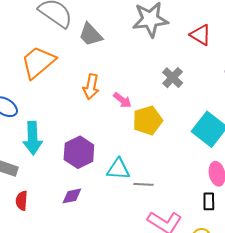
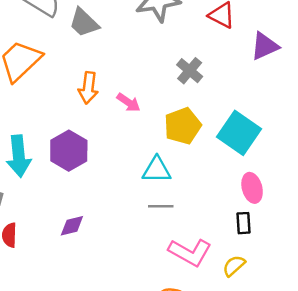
yellow pentagon: (148, 120) -> (183, 126), moved
purple hexagon: (79, 152) -> (69, 151), moved
cyan triangle: (118, 169) -> (157, 170), moved

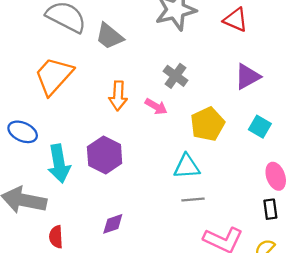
purple triangle: (265, 46) -> (247, 77), moved
gray cross: (190, 71) -> (176, 76), moved
cyan square: (239, 133) -> (260, 127), size x0.6

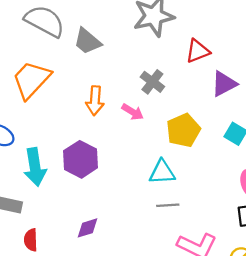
red triangle: (236, 20) -> (198, 51), moved, turned -45

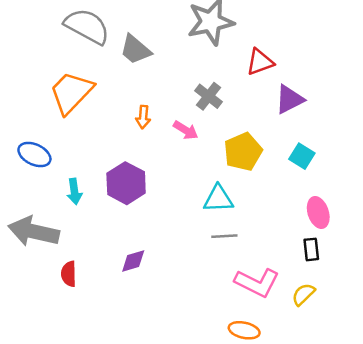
orange arrow: (95, 101) -> (143, 117), size x0.7
cyan arrow: (35, 167) -> (74, 191), size x0.6

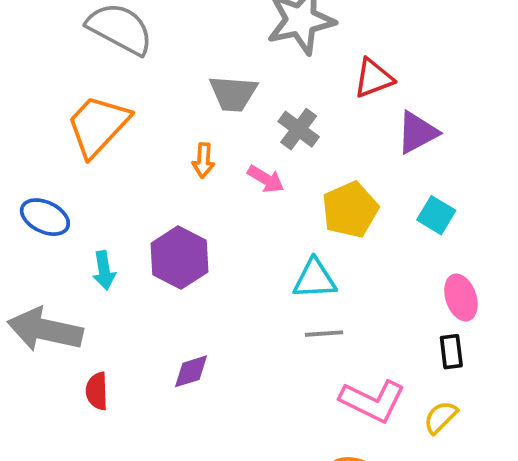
gray trapezoid: (135, 50) -> (233, 93), moved, turned -36

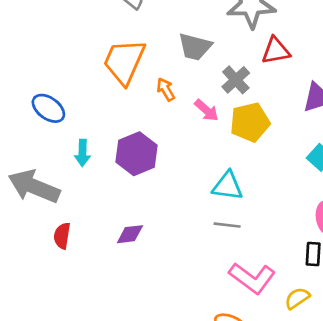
red triangle: (373, 78) -> (276, 51), moved
orange trapezoid: (98, 126) -> (124, 62), moved, turned -30
orange arrow: (203, 160) -> (166, 89), turned 135
yellow pentagon: (350, 210) -> (250, 122), moved

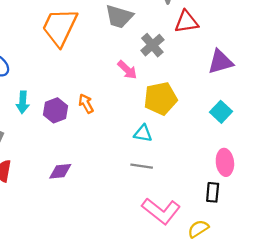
orange arrow: (166, 89) -> (86, 104), moved
yellow pentagon: (250, 122) -> (161, 99), moved
purple hexagon: (137, 154) -> (56, 110), moved, size x0.7
cyan triangle: (228, 186) -> (143, 133), size x0.7

